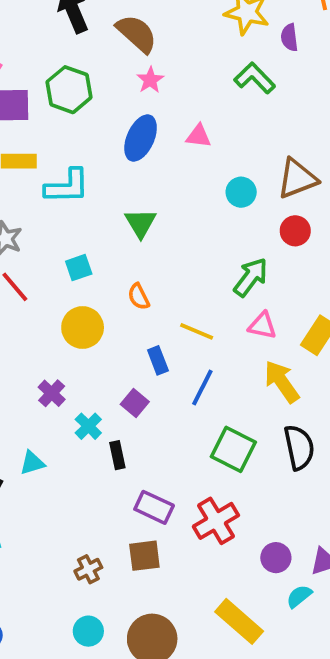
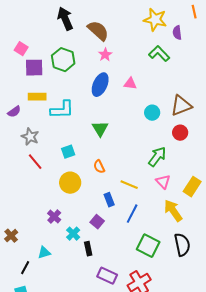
pink triangle: (262, 326) -> (163, 182), turned 35

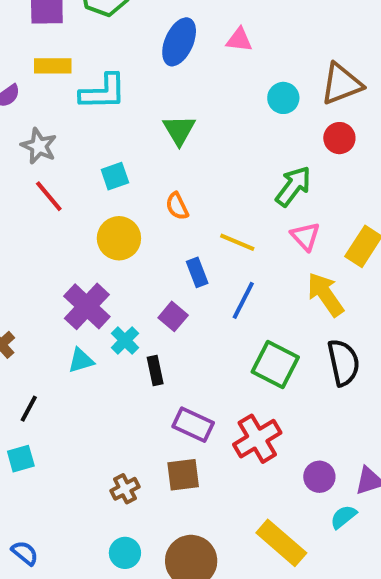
purple cross: (54, 217) -> (87, 306), size x1.6
cyan triangle: (44, 253) -> (81, 361), moved

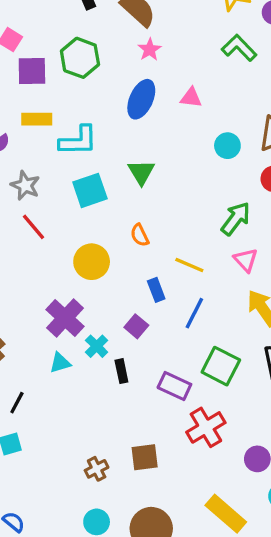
cyan square: (115, 176) -> (90, 190), moved, size x1.5
purple rectangle: (193, 425) -> (174, 386), moved

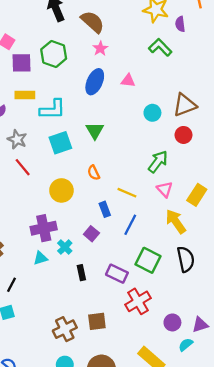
purple cross: (65, 318) -> (44, 228), turned 35
black rectangle: (121, 371) -> (81, 273), moved
brown cross: (97, 469) -> (65, 329), size x1.5

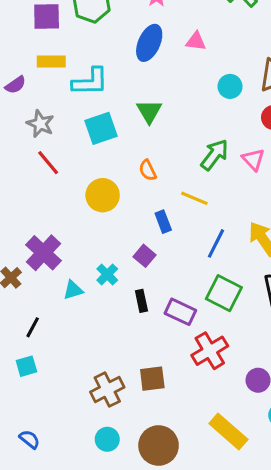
green arrow: (158, 162) -> (214, 155), moved
pink triangle: (165, 189) -> (253, 159), moved
blue line: (130, 225) -> (216, 243), moved
purple cross: (44, 228) -> (43, 253), moved, turned -35
black rectangle: (81, 273) -> (141, 301), moved

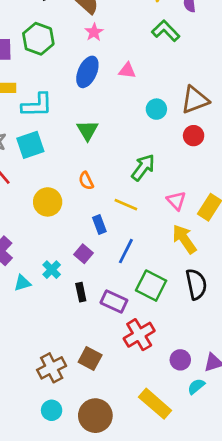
cyan square: (101, 128) -> (30, 145), moved
pink triangle: (253, 159) -> (176, 201), moved
blue line: (216, 243) -> (126, 251), moved
brown square: (152, 379) -> (90, 359), turned 35

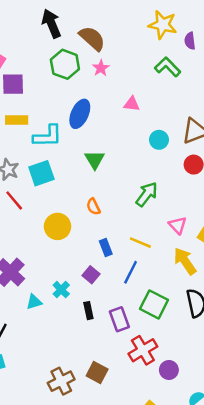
green hexagon: (38, 39) -> (65, 64), moved
blue ellipse: (87, 72) -> (80, 114), moved
yellow line: (126, 205) -> (140, 243), moved
purple rectangle: (114, 301) -> (119, 319), turned 45
purple circle: (180, 360) -> (169, 370), moved

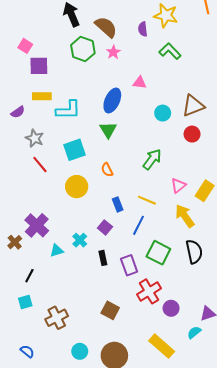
purple semicircle: (190, 41) -> (143, 29), moved
blue ellipse: (80, 114) -> (112, 100), moved
cyan square: (41, 173) -> (75, 150), moved
pink triangle: (178, 225) -> (178, 185), turned 35
brown cross: (61, 381) -> (57, 318), moved

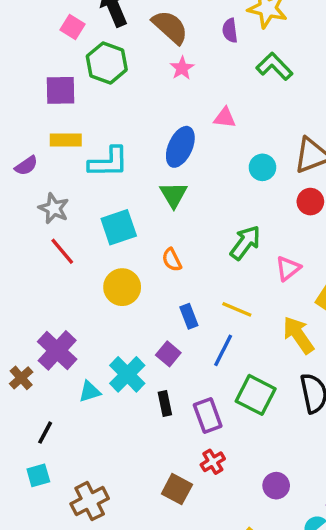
pink square: (25, 46) -> (73, 27), moved
green hexagon: (83, 49) -> (107, 63), moved
pink triangle: (178, 185) -> (288, 268), moved
cyan cross: (80, 240) -> (127, 374), size x1.5
red cross: (149, 291) -> (213, 462), moved, size x0.6

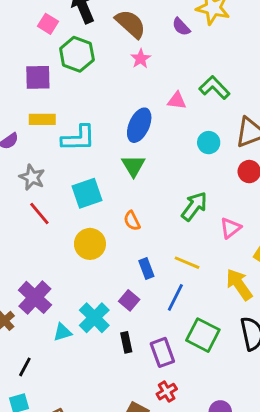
purple semicircle: (230, 30) -> (181, 27), turned -36
green L-shape: (274, 66) -> (214, 88), moved

